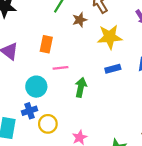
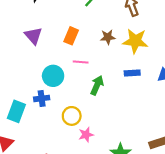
brown star: (80, 20) -> (108, 37), moved
yellow circle: (48, 124) -> (72, 116), moved

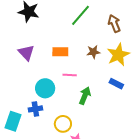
orange rectangle: (71, 36) -> (60, 52), turned 70
yellow star: (135, 41) -> (118, 55), turned -30
blue rectangle: (132, 73) -> (116, 84), turned 32

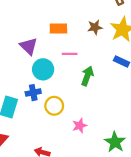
purple triangle: (26, 53) -> (29, 46), moved
yellow circle: (63, 124) -> (54, 106), moved

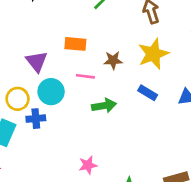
brown star: (95, 27) -> (113, 60), moved
green arrow: (87, 76) -> (104, 106), turned 54
yellow circle: (54, 106) -> (18, 99), moved

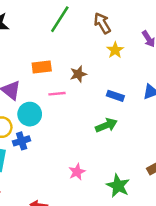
yellow star: (153, 54) -> (115, 50), moved, size x0.6
green arrow: (104, 106) -> (106, 125), moved

